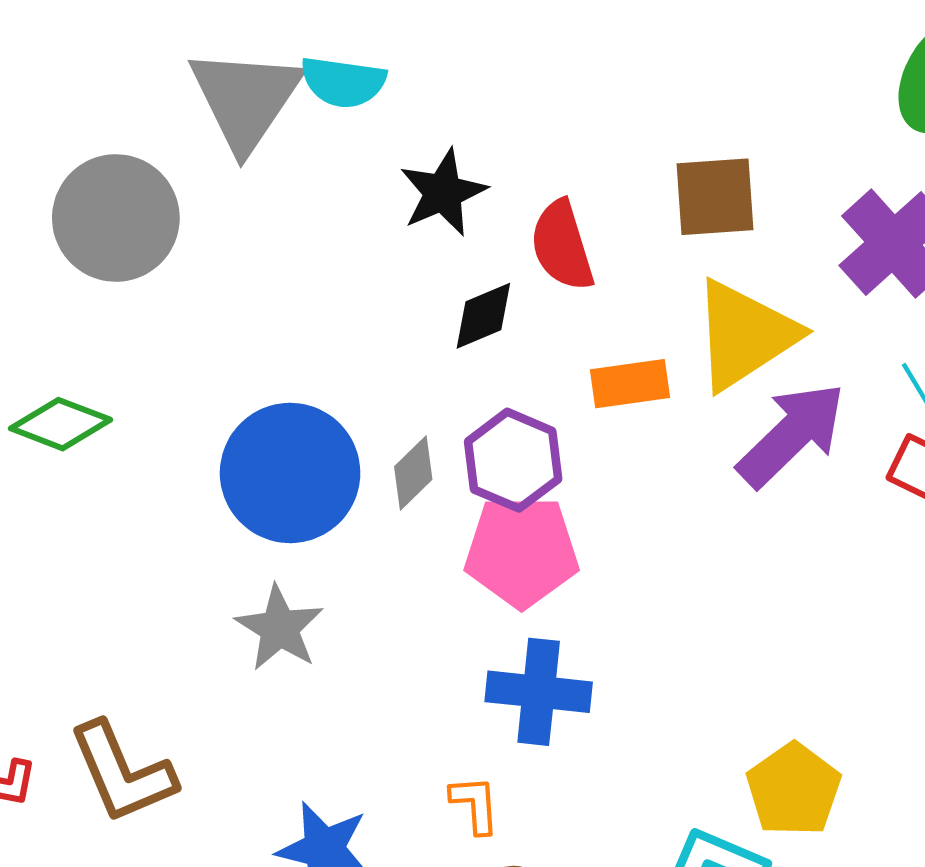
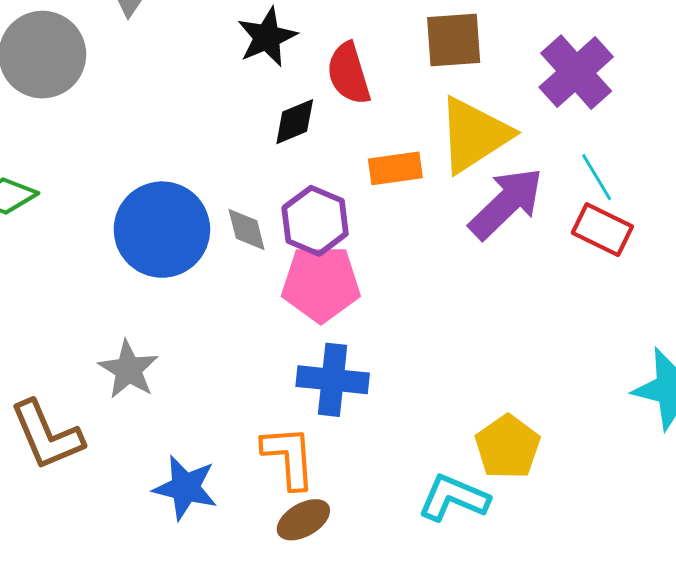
gray diamond: (413, 473) -> (247, 230), turned -60
gray star: (279, 628) -> (128, 370), moved
orange L-shape: (475, 804) -> (289, 457), size x1.6

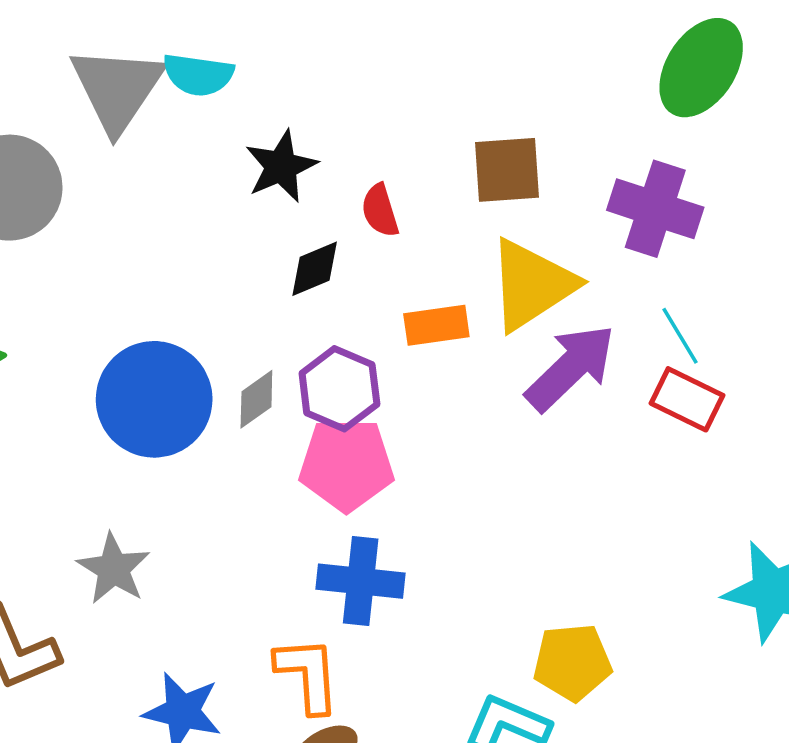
purple cross: (576, 72) -> (655, 209), turned -30
red semicircle: (349, 74) -> (380, 211), size x0.7
gray diamond: (247, 230) -> (256, 399), turned 69
yellow pentagon: (508, 447) -> (572, 662), turned 30

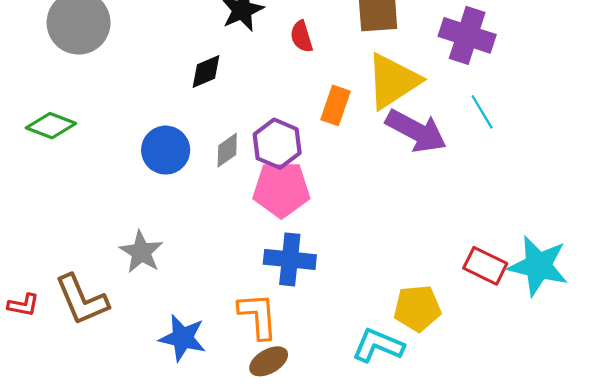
black diamond: (315, 269) -> (206, 72), moved
orange rectangle: (436, 325) -> (336, 105), turned -63
purple arrow: (571, 368) -> (416, 131), turned 72
blue circle: (154, 399) -> (166, 150), size x0.7
red rectangle: (687, 399) -> (485, 266), moved

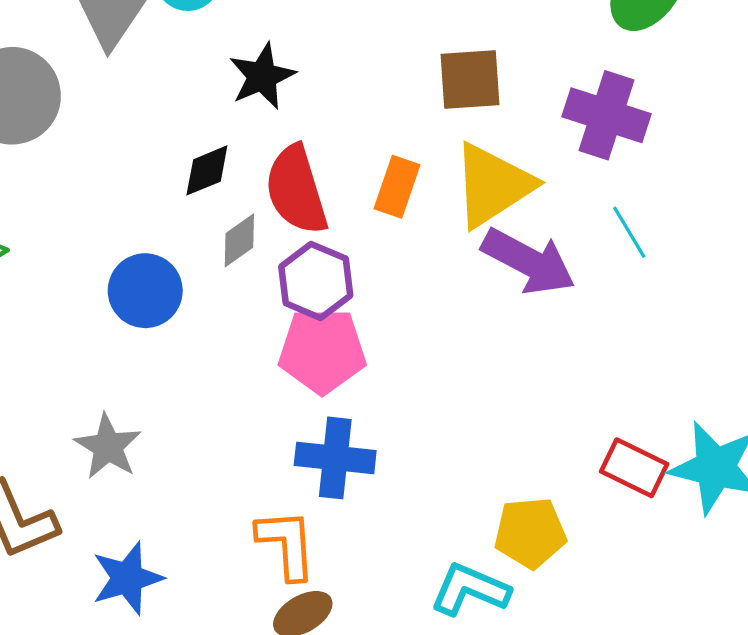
red semicircle: (302, 36) -> (296, 190), moved, size x1.8
orange rectangle: (336, 105) -> (397, 187), moved
gray diamond: (227, 150) -> (239, 240), moved
blue star: (183, 338) -> (127, 578), moved, turned -30

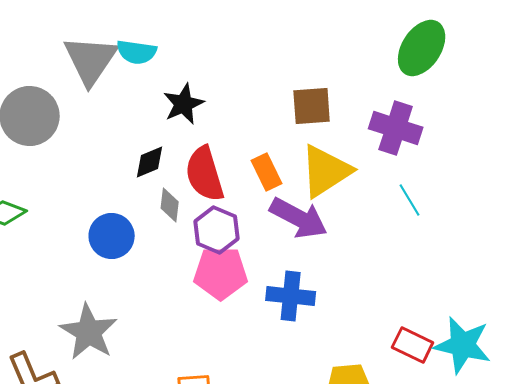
orange rectangle: (397, 187) -> (267, 172), turned -45
gray diamond: (239, 240) -> (170, 205), turned -48
purple arrow: (529, 261) -> (299, 218), moved
gray star: (108, 447) -> (89, 332), size x1.4
blue cross: (335, 458) -> (291, 296), moved

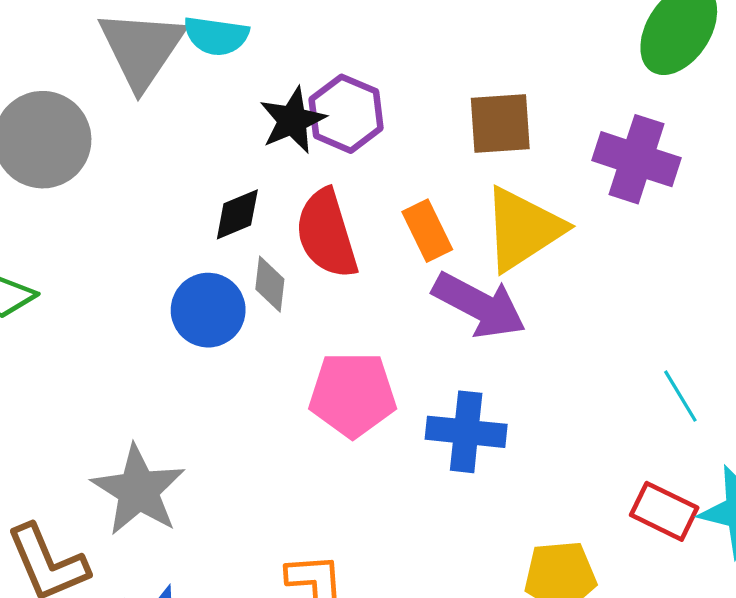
cyan line: (410, 200) -> (680, 396), moved
purple hexagon: (217, 230) -> (346, 114), moved
blue circle: (112, 236) -> (208, 310), moved

